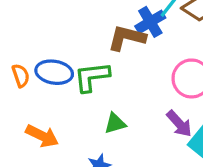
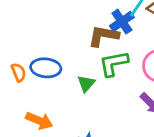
green L-shape: (92, 77) -> (114, 64), moved
green triangle: (115, 123) -> (86, 83), moved, turned -30

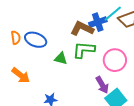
green triangle: (86, 83) -> (61, 58), turned 48

